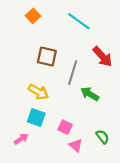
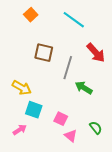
yellow arrow: (38, 92) -> (22, 88), moved

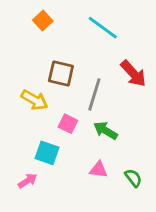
yellow arrow: (22, 88) -> (34, 100), moved
green arrow: (84, 88) -> (105, 131), moved
pink square: (61, 119) -> (68, 124), moved
pink triangle: (71, 136) -> (99, 170), moved, turned -32

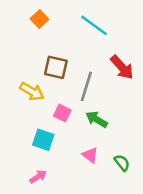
pink triangle: (99, 170) -> (90, 155), turned 30
pink arrow: (28, 181) -> (38, 177), moved

